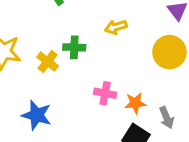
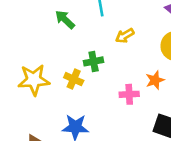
orange star: (135, 103) -> (155, 80), moved

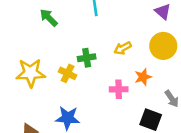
green arrow: (65, 20) -> (49, 18), moved
yellow arrow: (125, 36) -> (123, 48), moved

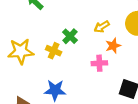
green cross: (87, 58) -> (70, 36), turned -35
orange star: (143, 77) -> (113, 46), moved

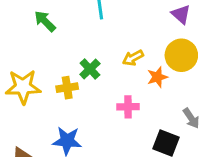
orange star: (113, 46) -> (157, 77), moved
yellow cross: (54, 51) -> (67, 88), turned -35

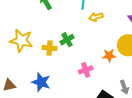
yellow arrow: (133, 58) -> (96, 17), moved
pink cross: (128, 107) -> (86, 70), turned -32

